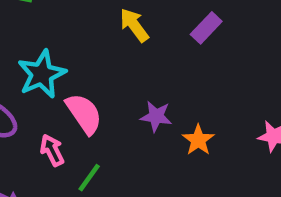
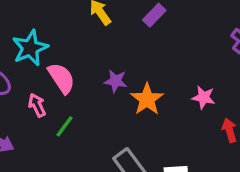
orange star: (198, 140) -> (147, 99), size x1.4

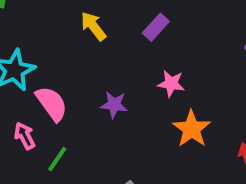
pink star: (204, 97) -> (171, 84), moved
orange star: (147, 99) -> (192, 129), moved

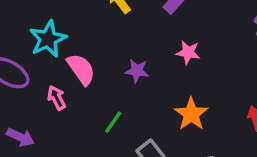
orange star: (192, 129) -> (191, 114), moved
green line: (57, 159) -> (113, 122), moved

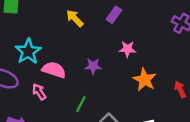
pink semicircle: (81, 69) -> (54, 70), turned -30
orange star: (191, 114) -> (145, 80), moved

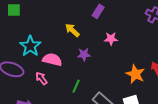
yellow arrow: (75, 18) -> (72, 30), moved
orange star: (145, 80) -> (135, 74), moved

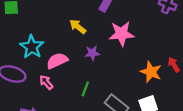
pink star: (111, 39) -> (122, 34), size x1.6
pink semicircle: (52, 60) -> (57, 61), turned -36

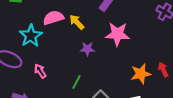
pink semicircle: (57, 61) -> (53, 18), moved
orange star: (151, 72) -> (141, 74), turned 30

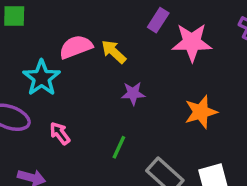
pink star: (117, 34) -> (192, 42), moved
orange star: (141, 74) -> (201, 112), moved

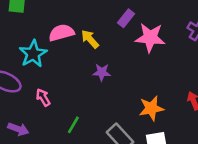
orange star: (201, 112) -> (151, 108), moved
green line: (119, 147) -> (73, 125), moved

